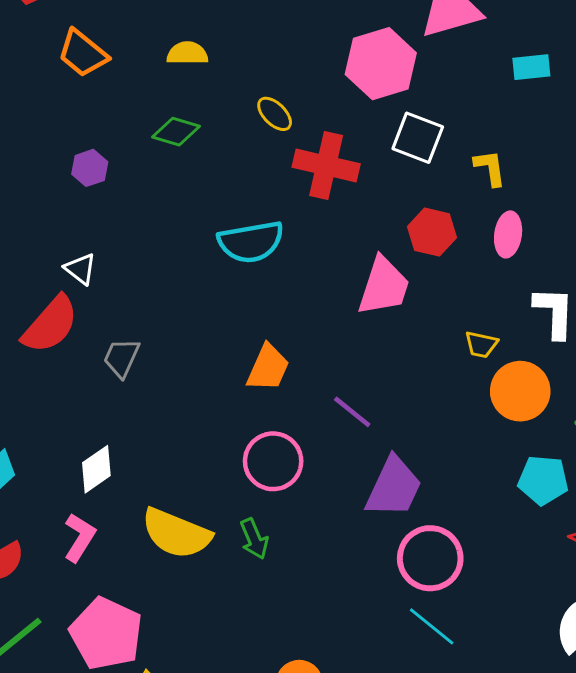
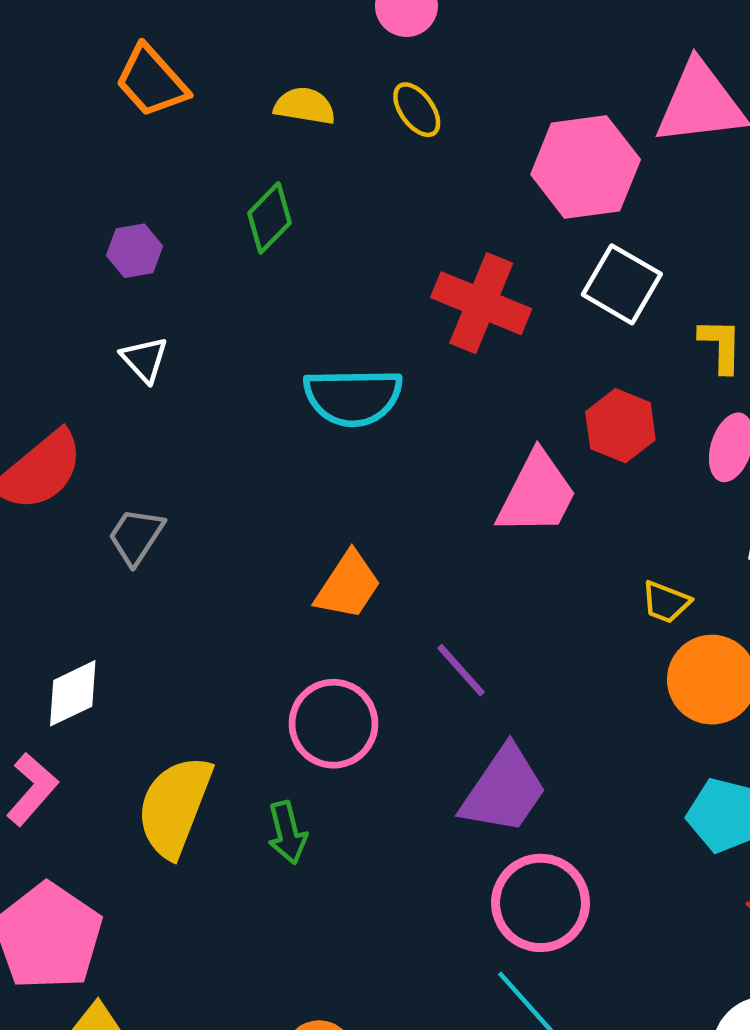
yellow ellipse: (275, 114) -> (417, 110), moved
green diamond: (176, 132) -> (269, 218), turned -72
white triangle: (80, 269) -> (145, 359), moved
yellow semicircle: (176, 533) -> (175, 806), turned 80

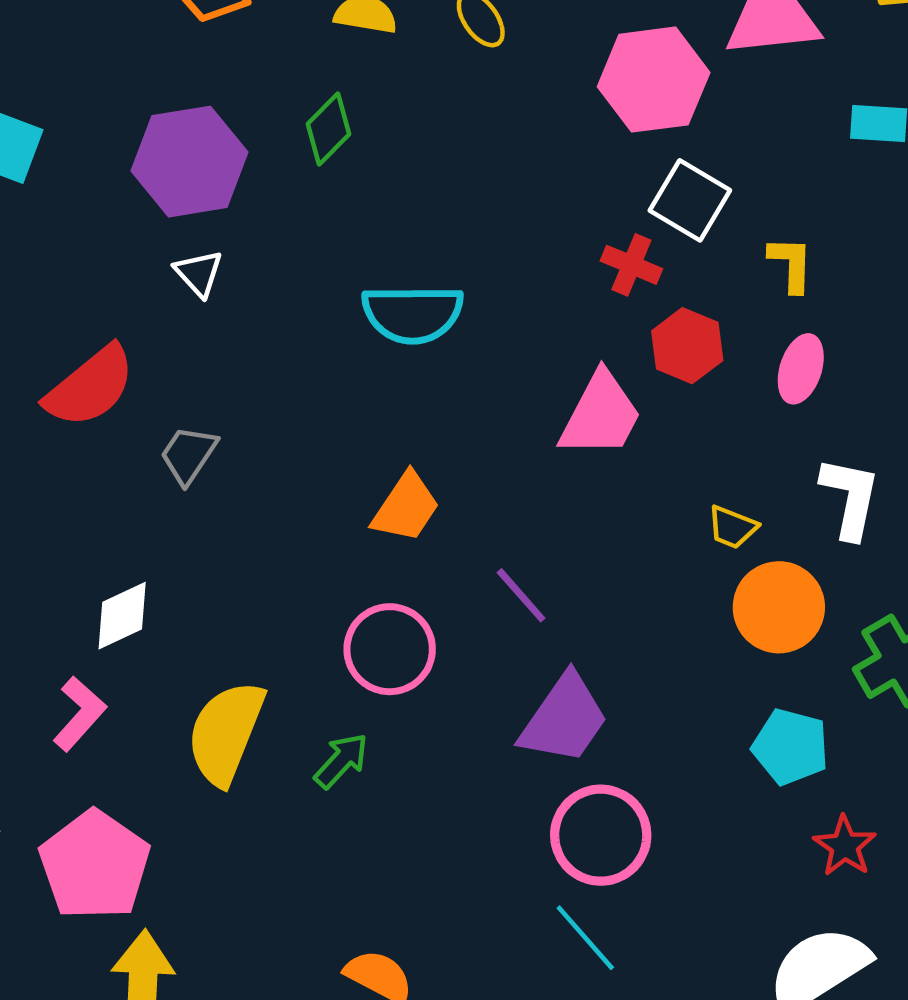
purple hexagon: (135, 251) -> (190, 162), size x2.0
red cross: (481, 303) -> (631, 265), moved, size x0.6
green arrow: (287, 833) -> (341, 761), turned -124

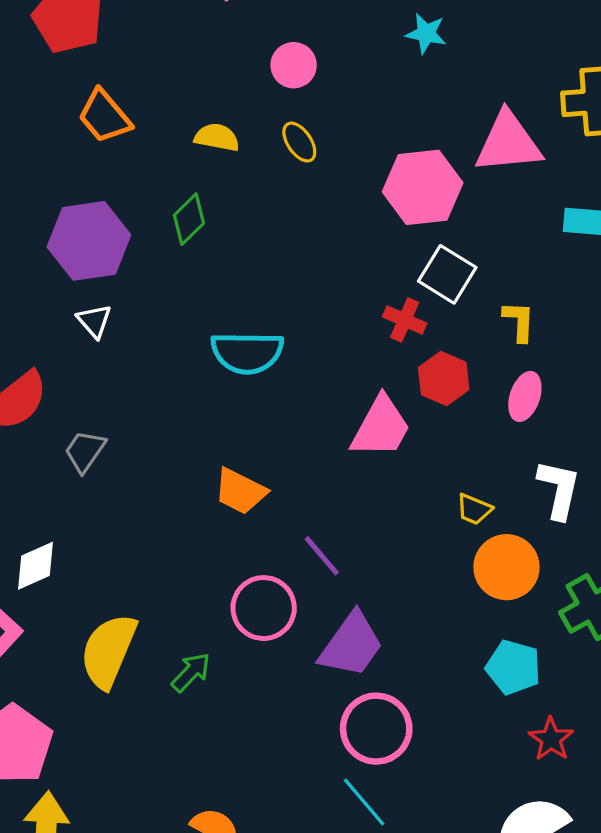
orange trapezoid: (406, 507) -> (240, 491), turned 82
pink circle: (390, 649) -> (264, 608), moved

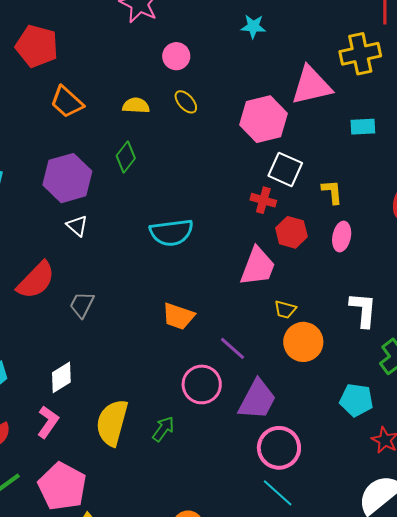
white L-shape: (559, 489) -> (363, 310), moved
yellow trapezoid: (474, 509) -> (285, 310), moved
orange circle: (506, 567) -> (303, 342), moved

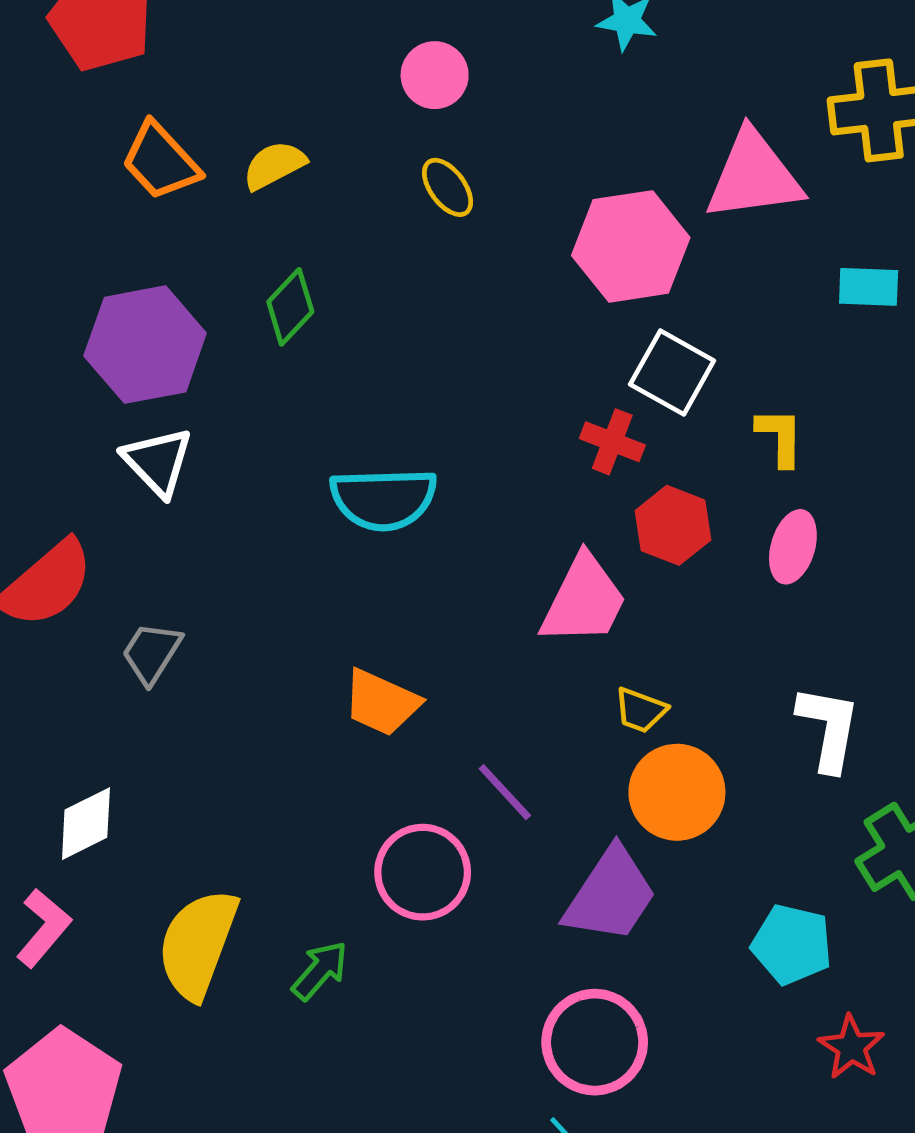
yellow semicircle: (136, 106) -> (274, 165), moved, turned -36
white triangle: (77, 226) -> (158, 462), size x1.4
purple trapezoid: (257, 400) -> (610, 895), moved

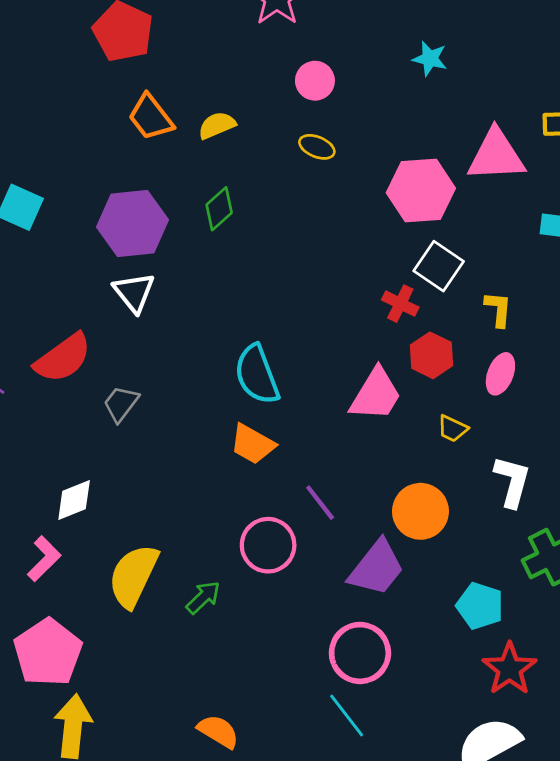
yellow ellipse: (448, 187) -> (317, 147), turned -36
cyan semicircle: (383, 499) -> (257, 375), moved, turned 66
yellow trapezoid: (640, 710) -> (452, 429), moved
red star: (851, 1047) -> (510, 669), size x1.4

